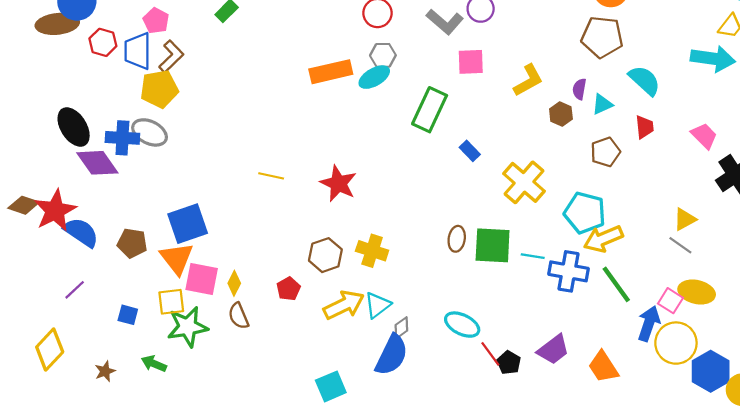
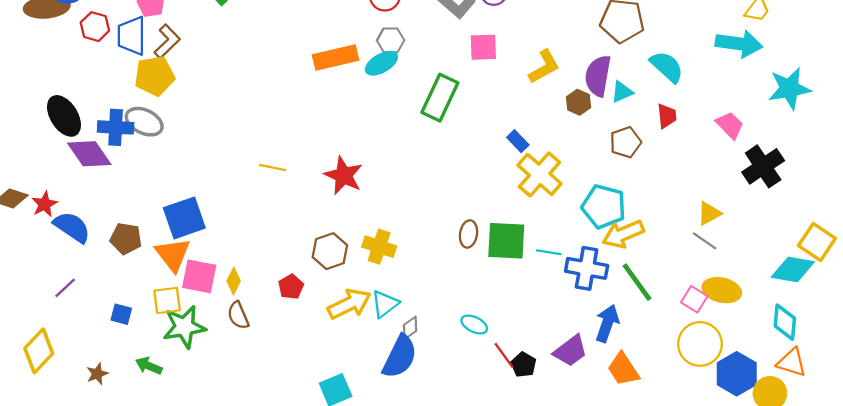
purple semicircle: (579, 89) -> (598, 76), size x1.8
blue rectangle: (470, 151) -> (518, 141), moved
red star: (55, 211) -> (44, 204), size x0.6
blue arrow: (649, 323) -> (607, 323), moved
cyan ellipse: (462, 325) -> (474, 325), size x0.7

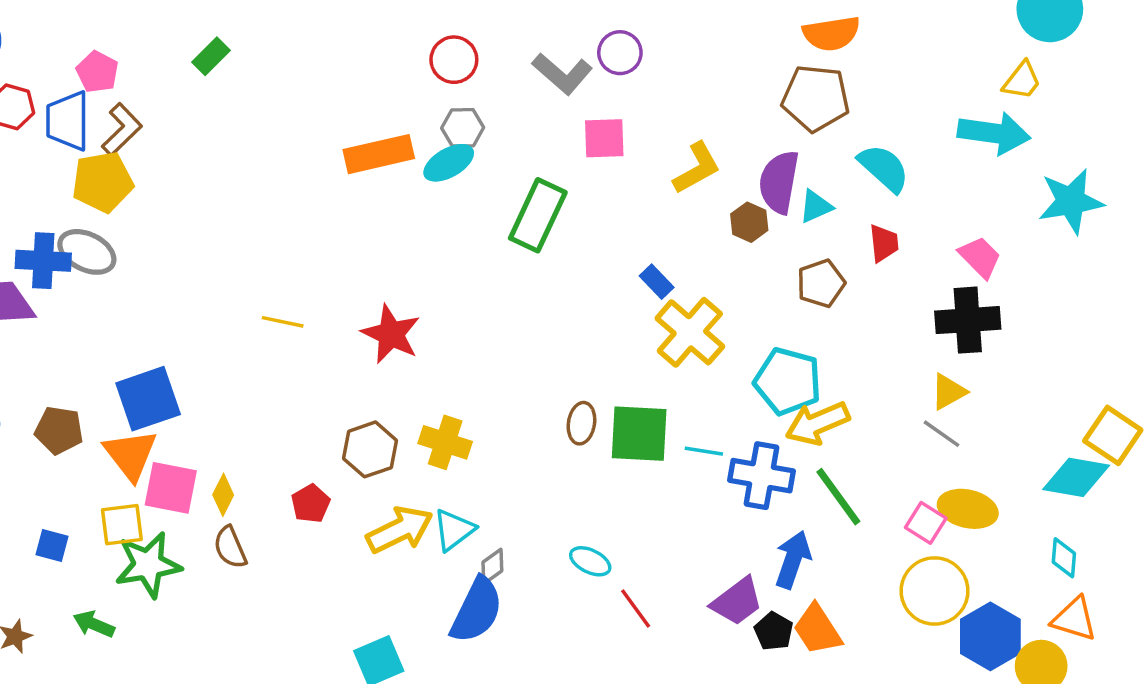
black cross: (763, 166) -> (968, 320), moved, turned 30
cyan diamond: (785, 322) -> (1064, 558), size x0.7
black pentagon: (524, 365) -> (774, 631), moved

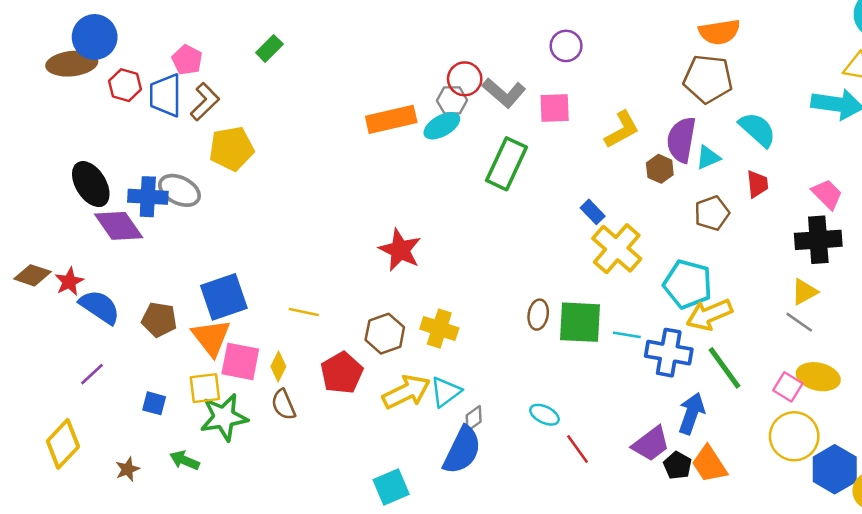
red circle: (454, 60) -> (465, 79), moved
gray L-shape: (562, 74) -> (504, 93), moved
yellow pentagon: (103, 182) -> (231, 149), moved
yellow line: (283, 322) -> (304, 312), moved
red pentagon: (311, 504) -> (342, 373), size x1.5

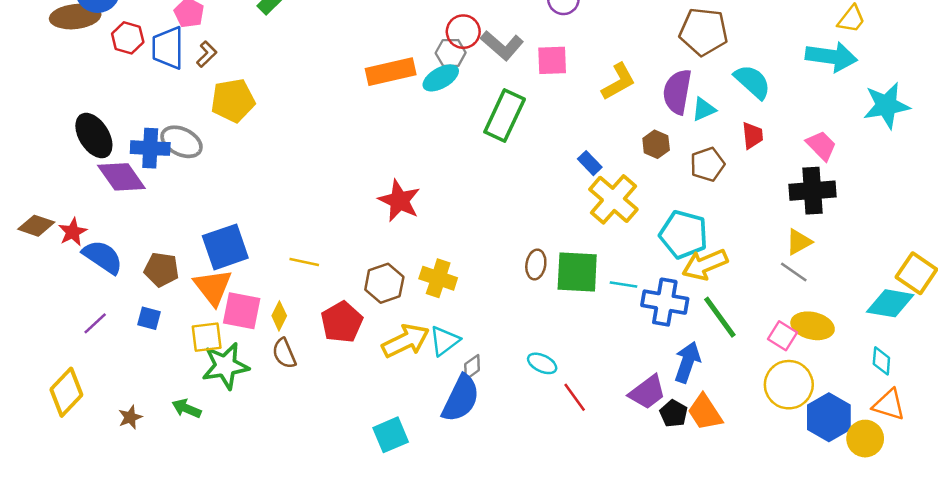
brown L-shape: (205, 102) -> (207, 54), size x0.7
brown hexagon: (660, 169) -> (656, 144), moved
blue square: (154, 403) -> (149, 318), moved

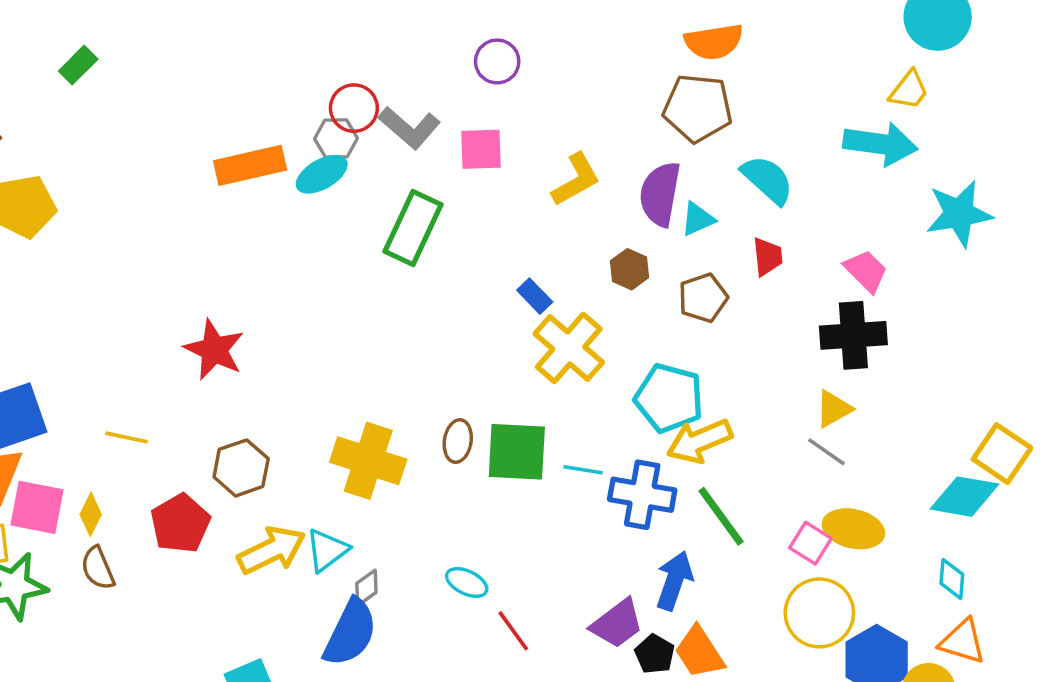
red star: (399, 201) -> (214, 350), moved
yellow cross: (438, 278) -> (368, 461), moved, size x1.4

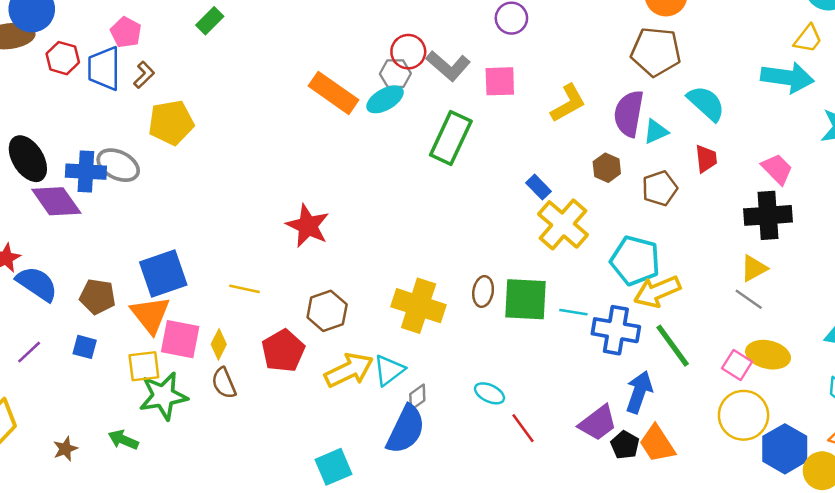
orange rectangle: (250, 165) -> (333, 93), turned 48

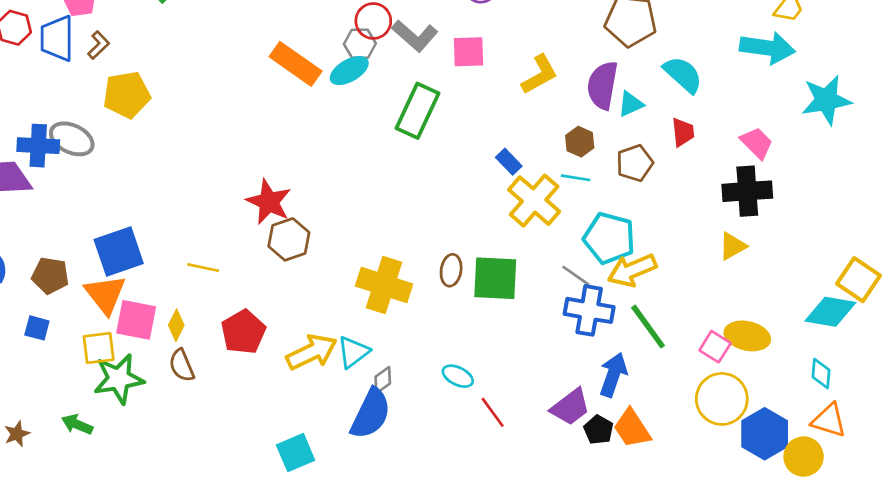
gray line: (749, 299) -> (576, 276), moved
brown hexagon: (327, 311) -> (289, 239), moved
cyan line: (573, 312) -> (576, 178), moved

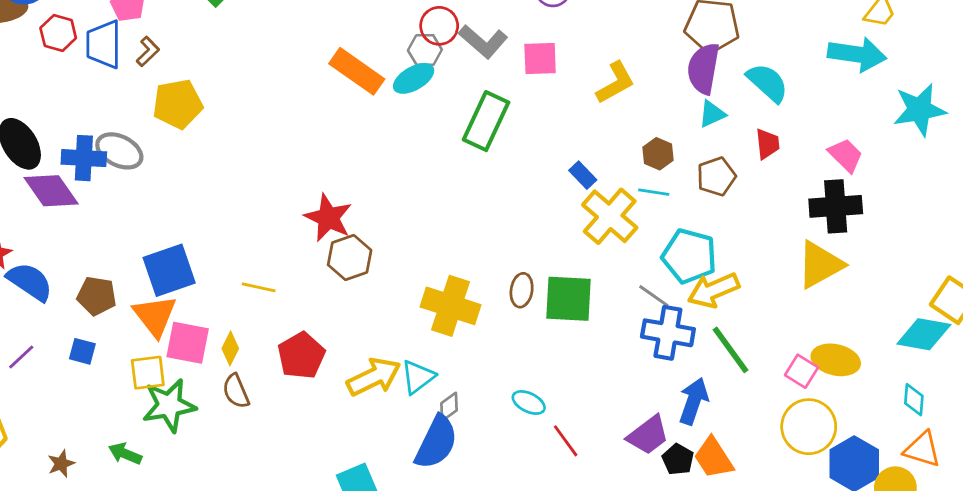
purple semicircle: (603, 85) -> (704, 68), moved
yellow triangle: (733, 246) -> (820, 265), size x1.6

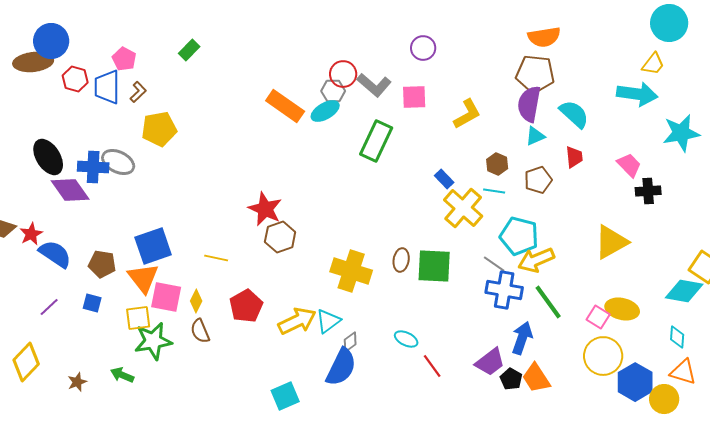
black cross: (836, 206) -> (648, 191), moved, size x0.7

